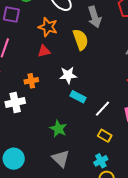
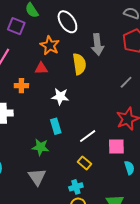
orange cross: (31, 81) -> (21, 86), moved
cyan rectangle: (78, 97) -> (56, 126), moved, turned 35
green star: (58, 129) -> (40, 147), turned -30

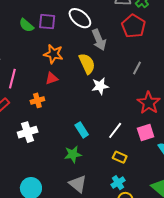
white ellipse: (67, 22) -> (80, 18), moved
purple square: (16, 26) -> (47, 22), moved
white star: (60, 97) -> (100, 86), moved

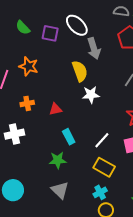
purple square: (47, 22) -> (50, 33), moved
orange star: (53, 54) -> (29, 66), moved
red triangle: (52, 78) -> (55, 109), moved
yellow rectangle: (120, 157) -> (104, 167), size x1.5

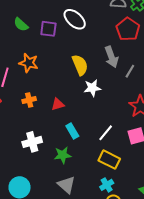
gray arrow: (94, 48) -> (111, 57), moved
white cross: (15, 134) -> (32, 142), moved

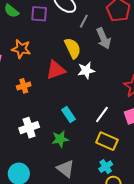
gray line: (130, 71) -> (84, 21), moved
red triangle: (58, 104) -> (56, 70), moved, size x1.5

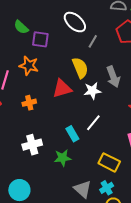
purple square: (39, 14) -> (40, 39), moved
gray arrow: (104, 38) -> (113, 77), moved
white line: (102, 115) -> (93, 123), moved
gray triangle: (66, 169) -> (83, 189), moved

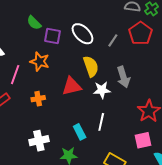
white ellipse: (75, 22) -> (82, 34), moved
gray line: (93, 41) -> (113, 40), moved
white line: (93, 123) -> (101, 122), turned -30

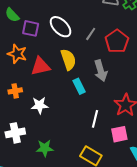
red pentagon: (141, 33) -> (117, 41), moved
red triangle: (72, 86) -> (41, 66), moved
white star: (102, 90) -> (40, 105), moved
white line: (101, 122) -> (95, 119), moved
cyan rectangle: (80, 132) -> (79, 86), moved

